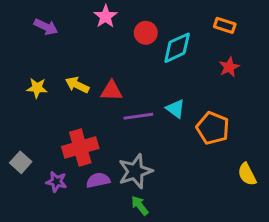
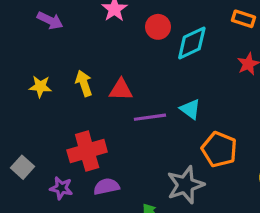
yellow arrow: (77, 85) -> (84, 83), turned 45
orange pentagon: (213, 128) -> (219, 149), moved
gray star: (135, 171) -> (185, 185), moved

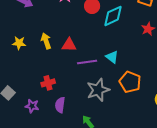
red cross: (87, 151) -> (48, 83), size x0.6
gray star: (185, 185) -> (98, 90), moved
purple semicircle: (106, 186) -> (60, 105), turned -70

